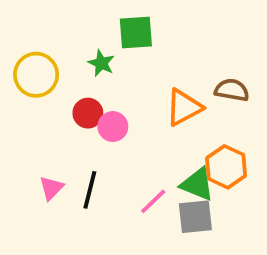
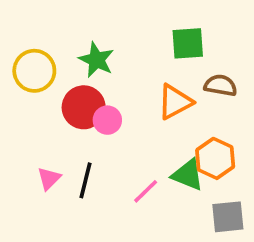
green square: (136, 32) -> (188, 43), moved
green star: (101, 63) -> (96, 60), size x1.4
red circle: (88, 113) -> (84, 107), size x1.5
gray square: (195, 217) -> (228, 217), moved

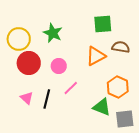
red circle: (84, 107) -> (29, 63), moved
green triangle: (188, 175) -> (102, 107), moved
pink triangle: (49, 179) -> (27, 98), turned -32
pink line: (146, 191) -> (71, 88), moved

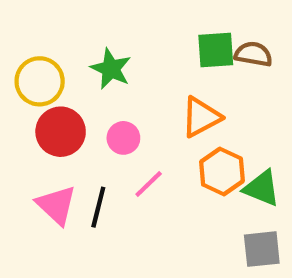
brown semicircle: (121, 47) -> (253, 54), moved
orange hexagon: (118, 87) -> (222, 171), moved
pink triangle: (27, 98) -> (56, 205), size x1.5
green triangle: (102, 107) -> (262, 188), moved

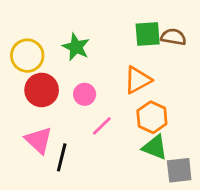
green triangle: (262, 188) -> (155, 147), moved
black line: (98, 207) -> (62, 157), moved

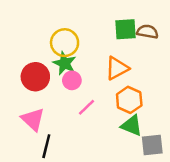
green star: (76, 47) -> (65, 63), moved
yellow circle: (27, 56) -> (65, 43), moved
black line: (62, 157) -> (46, 146), moved

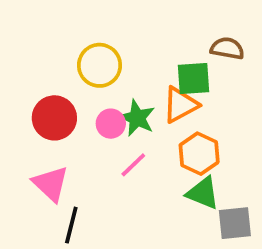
green square: (126, 29) -> (193, 78), moved
green star: (65, 63) -> (137, 118), moved

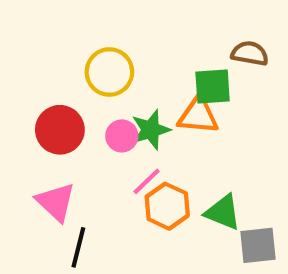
orange triangle: (180, 105) -> (198, 115), turned 33
green star: (137, 118) -> (151, 130), turned 30
orange hexagon: (199, 154) -> (167, 206), moved

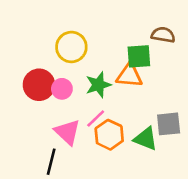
pink circle: (122, 136) -> (62, 89), moved
pink triangle: (56, 202) -> (67, 132), moved
gray square: (258, 245) -> (169, 124), moved

